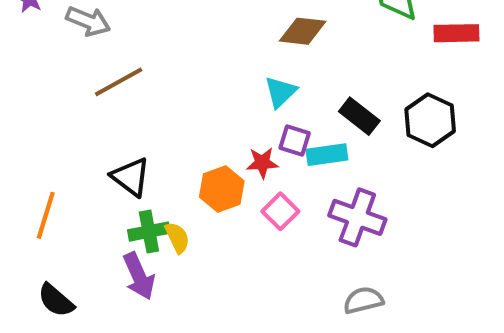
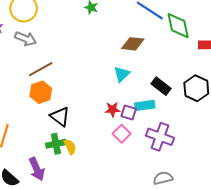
purple square: (295, 140) -> (129, 112), moved
black triangle: (131, 177) -> (60, 117), moved
orange hexagon: (222, 189) -> (41, 92), moved
purple arrow: (139, 276) -> (37, 169), moved

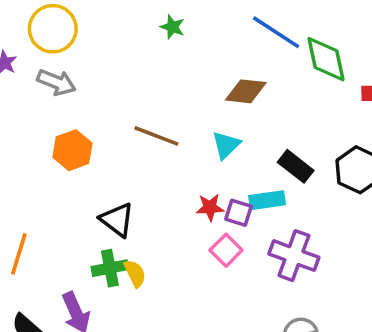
brown line: (41, 69) -> (156, 136), moved, turned 50
orange hexagon: (41, 92) -> (72, 150), moved

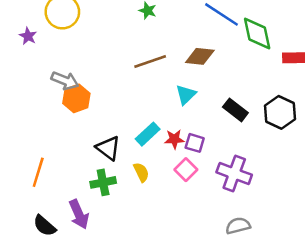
gray arrow: (56, 82) -> (65, 81), moved
brown line: (156, 136) -> (150, 62), moved, turned -40
cyan rectangle: (267, 200) -> (148, 134), moved, turned -35
yellow semicircle: (135, 273) -> (141, 172), moved

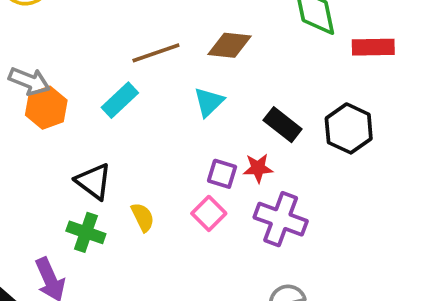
cyan rectangle: (148, 134) -> (120, 100), moved
red star: (174, 139) -> (258, 168), moved
green cross: (103, 182) -> (86, 232), turned 30

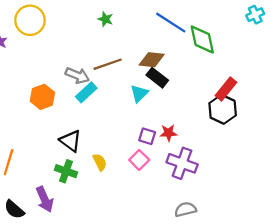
red rectangle: (373, 47) -> (226, 89), moved, turned -50
gray arrow: (29, 81) -> (77, 75), moved
black rectangle: (283, 125) -> (157, 78), moved

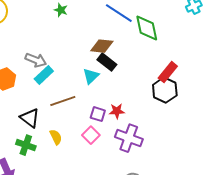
brown line: (108, 64) -> (63, 101), moved

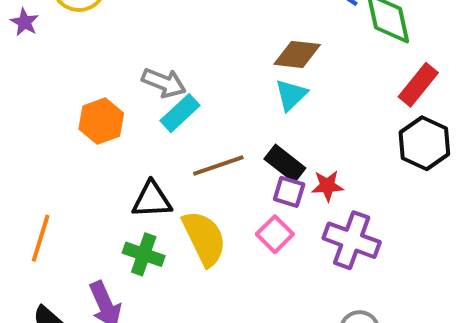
black rectangle: (107, 62) -> (285, 163), moved
red rectangle: (168, 72) -> (418, 85), moved
cyan triangle: (91, 76) -> (291, 95), moved
black triangle: (30, 118) -> (152, 200), turned -40
yellow semicircle: (56, 137) -> (204, 238), size x1.8

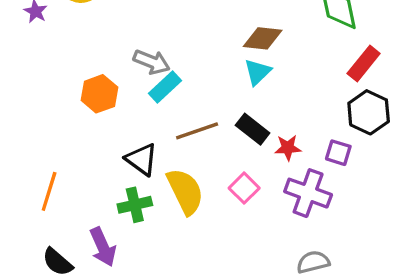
purple square: (289, 192) -> (338, 153), moved
black triangle: (152, 200) -> (142, 159), turned 39
green cross: (144, 254) -> (135, 205), turned -32

